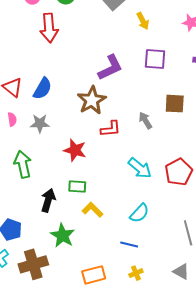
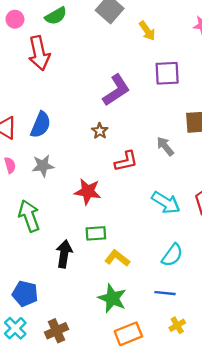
brown star: (92, 100) -> (100, 131), size x0.5
green star: (63, 235) -> (112, 298), moved
brown cross: (33, 264) -> (57, 331), size x0.7

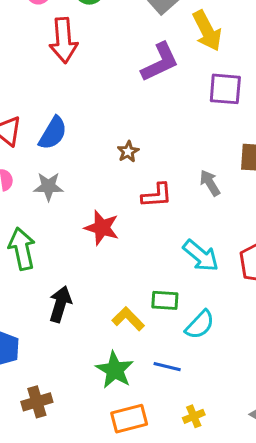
yellow arrow: (147, 31) -> (207, 31), size x1.5
purple L-shape: (116, 90) -> (160, 62), moved
green rectangle: (96, 233) -> (165, 300), moved
blue line: (165, 293) -> (167, 367), moved

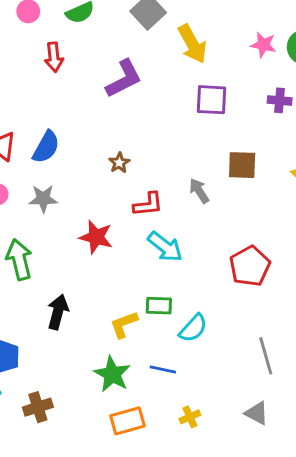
red arrow: (64, 40) -> (54, 57), size x0.7
purple L-shape: (160, 62) -> (124, 79), moved
cyan arrow: (201, 256) -> (165, 247), moved
yellow L-shape: (128, 319) -> (124, 324), turned -64

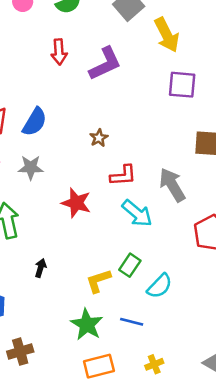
red arrow: (54, 57) -> (59, 52), moved
gray arrow: (199, 191) -> (172, 185), moved, size x1.5
green rectangle: (159, 306) -> (130, 265), turned -60
black arrow: (58, 312) -> (40, 268), size x0.6

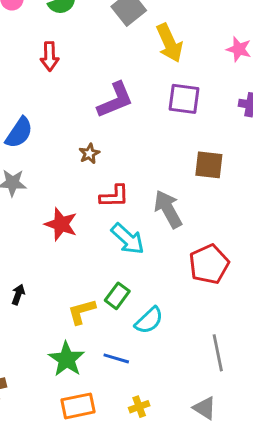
purple L-shape: (105, 64) -> (115, 100), moved

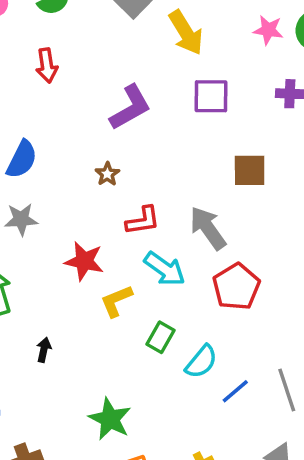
red pentagon: (209, 264) -> (236, 287), moved
yellow L-shape: (82, 312) -> (116, 301), moved
blue line: (116, 358) -> (235, 391), moved, turned -50

